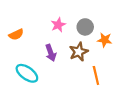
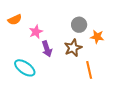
pink star: (58, 25) -> (36, 32), moved
orange semicircle: (16, 34) -> (15, 20), moved

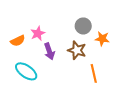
orange semicircle: (15, 20) -> (18, 41), moved
brown star: (73, 48) -> (77, 50), turned -30

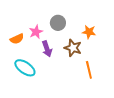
gray circle: (83, 26) -> (58, 23), moved
orange star: (102, 39) -> (89, 32), moved

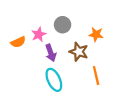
cyan ellipse: (25, 68) -> (54, 80), moved, turned 30

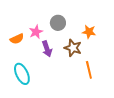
cyan ellipse: (54, 80) -> (22, 74), moved

